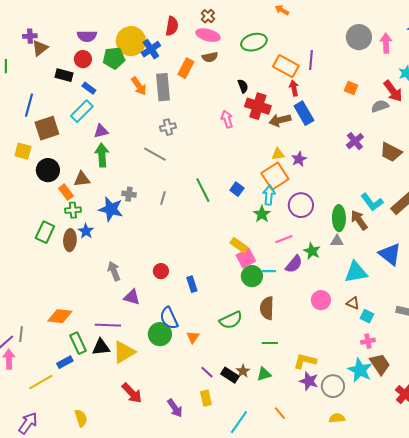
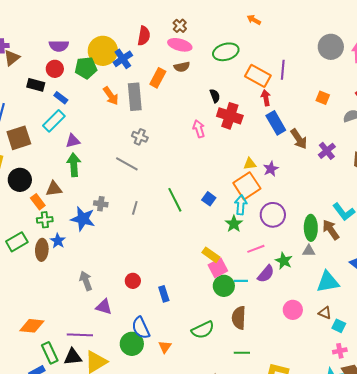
brown arrow: (280, 120) -> (299, 139), moved, turned -110
gray cross: (168, 127) -> (140, 137), turned 35
green rectangle: (45, 232) -> (17, 242), turned 35

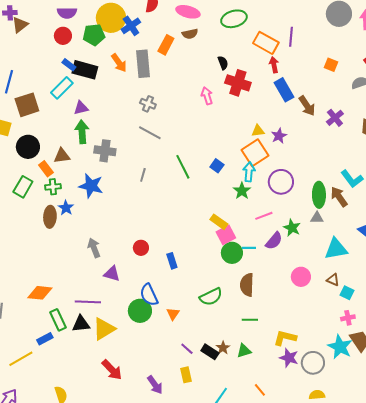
black rectangle: (36, 85) -> (85, 70), moved, size x1.4
gray line: (127, 164) -> (150, 133), moved
gray cross: (101, 204) -> (105, 151), moved, size x1.5
green rectangle: (17, 242) -> (23, 187), moved, turned -30

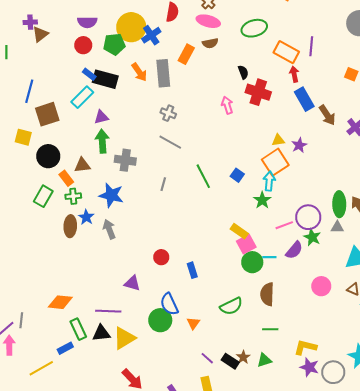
purple circle: (281, 182) -> (308, 217), moved
gray arrow: (94, 248) -> (109, 229), moved

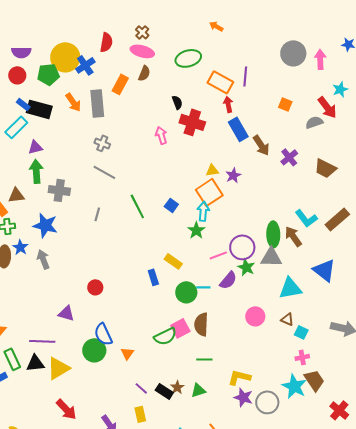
brown semicircle: (210, 43) -> (144, 73), turned -56
gray triangle: (337, 227) -> (271, 257), size x1.6
pink square: (246, 244) -> (180, 328), moved
blue rectangle: (192, 270) -> (153, 277), moved

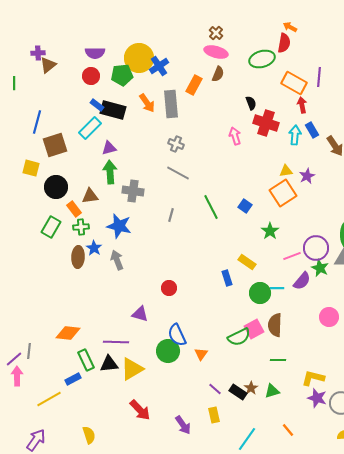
red semicircle: (106, 42) -> (284, 43), moved
blue rectangle: (238, 129) -> (312, 130), size x0.7
cyan arrow: (203, 211) -> (295, 135), moved

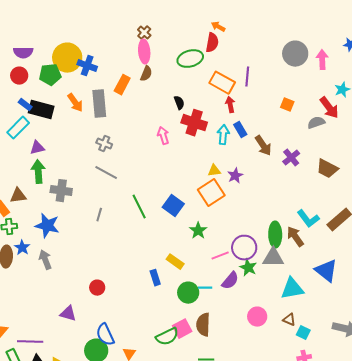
pink ellipse: (216, 52) -> (144, 52), turned 70
blue cross: (159, 66) -> (87, 66), turned -36
blue square: (245, 206) -> (173, 206), size x1.5
purple line: (116, 342) -> (30, 342), moved

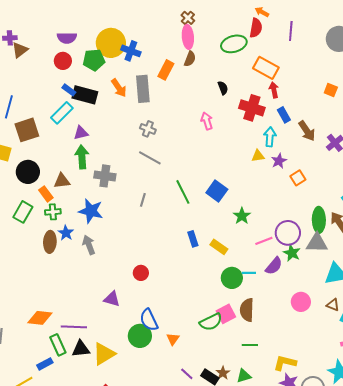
purple line: (247, 77) -> (291, 31), moved
red cross: (194, 123) -> (252, 108), moved
cyan arrow: (223, 135) -> (270, 137), moved
orange square: (211, 193) -> (298, 178), moved, size x0.6
blue rectangle: (155, 278) -> (193, 239), moved

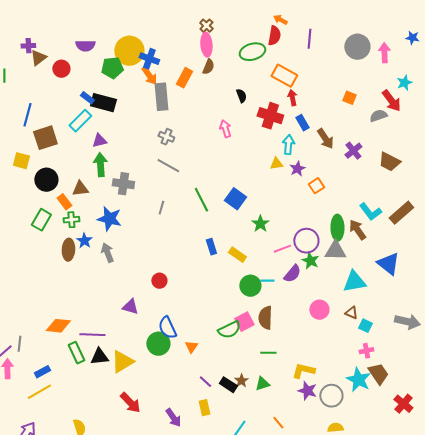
red circle: (63, 61) -> (61, 69), moved
orange arrow: (119, 88) -> (149, 76), moved
blue rectangle: (45, 364) -> (42, 372), moved

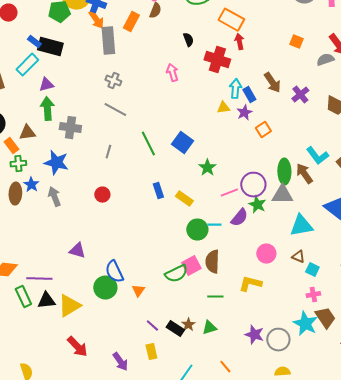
blue rectangle: (302, 123) -> (249, 95), moved
red circle: (159, 281) -> (102, 195), moved
yellow L-shape: (303, 371) -> (250, 284), moved

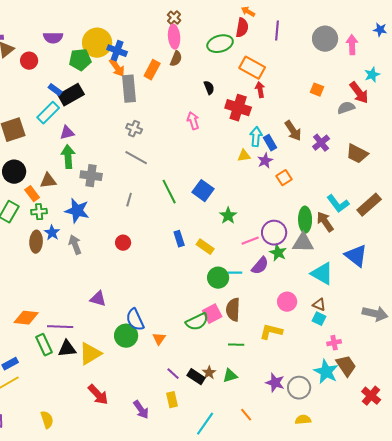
black rectangle: (50, 47) -> (71, 95), turned -45
cyan triangle: (301, 226) -> (322, 274), turned 40
cyan square: (312, 270) -> (319, 319), moved

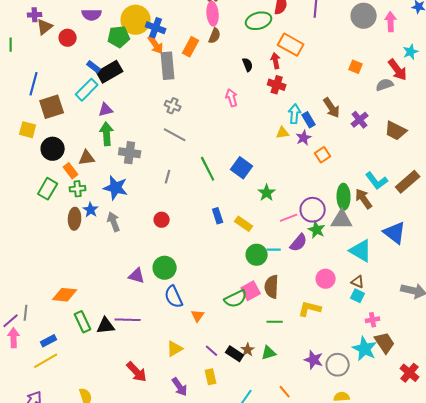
red arrow: (260, 90) -> (276, 61), moved
red cross: (238, 108) -> (277, 85), size x0.7
purple line: (60, 327) -> (128, 320), moved
green circle: (126, 336) -> (165, 268), moved
yellow triangle: (90, 354) -> (175, 349), moved, size x0.7

